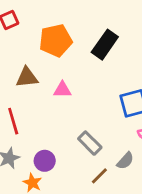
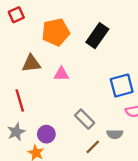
gray semicircle: (125, 161) -> (115, 134), turned 49

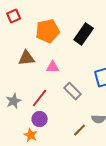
red line: (20, 101) -> (40, 98), moved, turned 54
gray rectangle: (85, 119) -> (73, 91), moved
gray star: (16, 132) -> (14, 101), moved

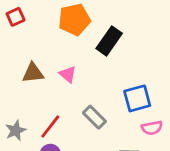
orange pentagon: (48, 31) -> (74, 20), moved
pink triangle: (53, 67) -> (68, 74), moved, turned 40

